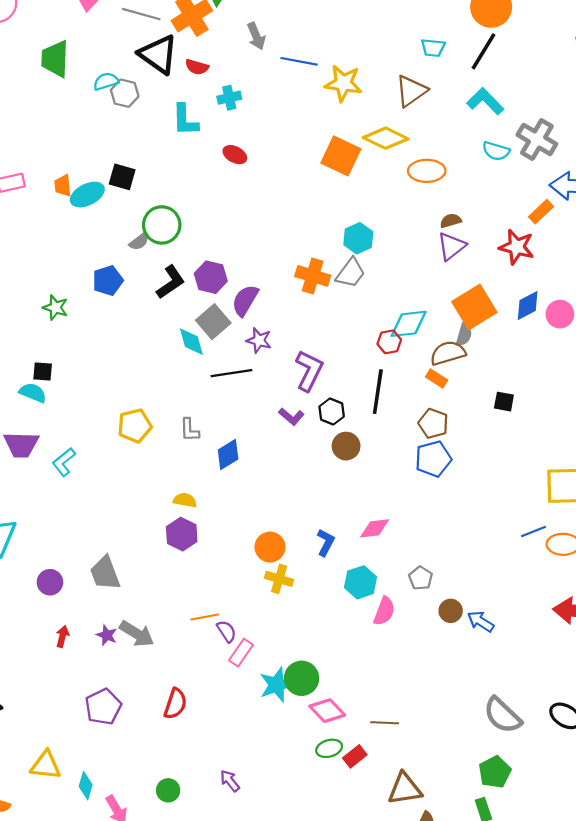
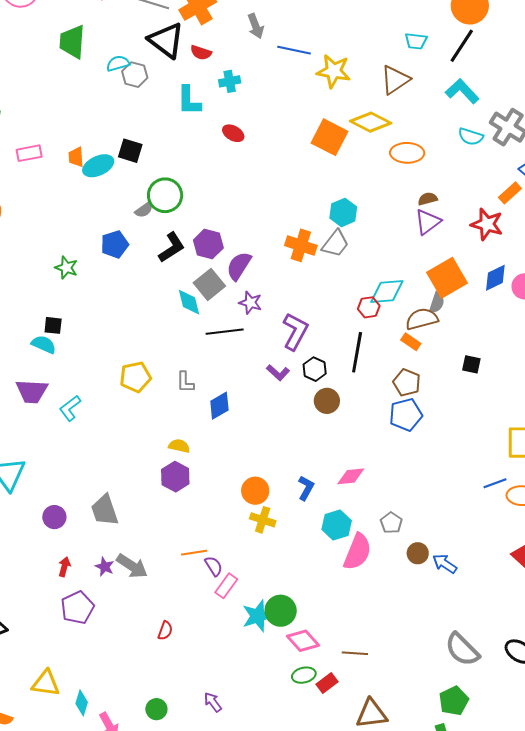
pink semicircle: (384, 611) -> (357, 552), size x1.4
red semicircle: (175, 704) -> (165, 631), size x0.7
purple pentagon: (103, 707) -> (77, 608), moved

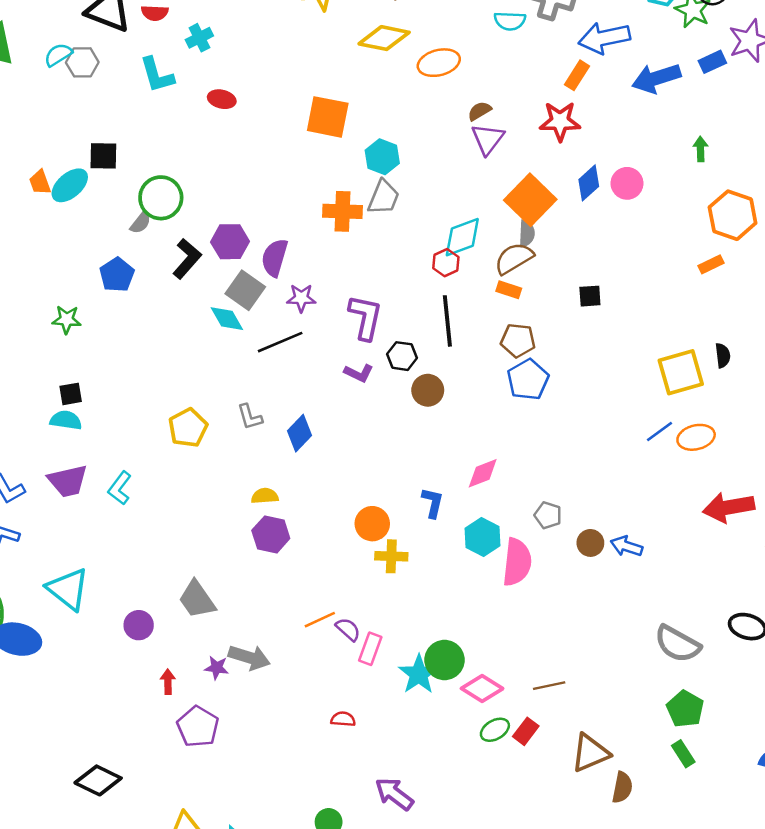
orange square: (329, 137) -> (328, 117), moved
red semicircle: (165, 631) -> (343, 719), moved, turned -90
purple arrow: (213, 702) -> (394, 794), size x1.5

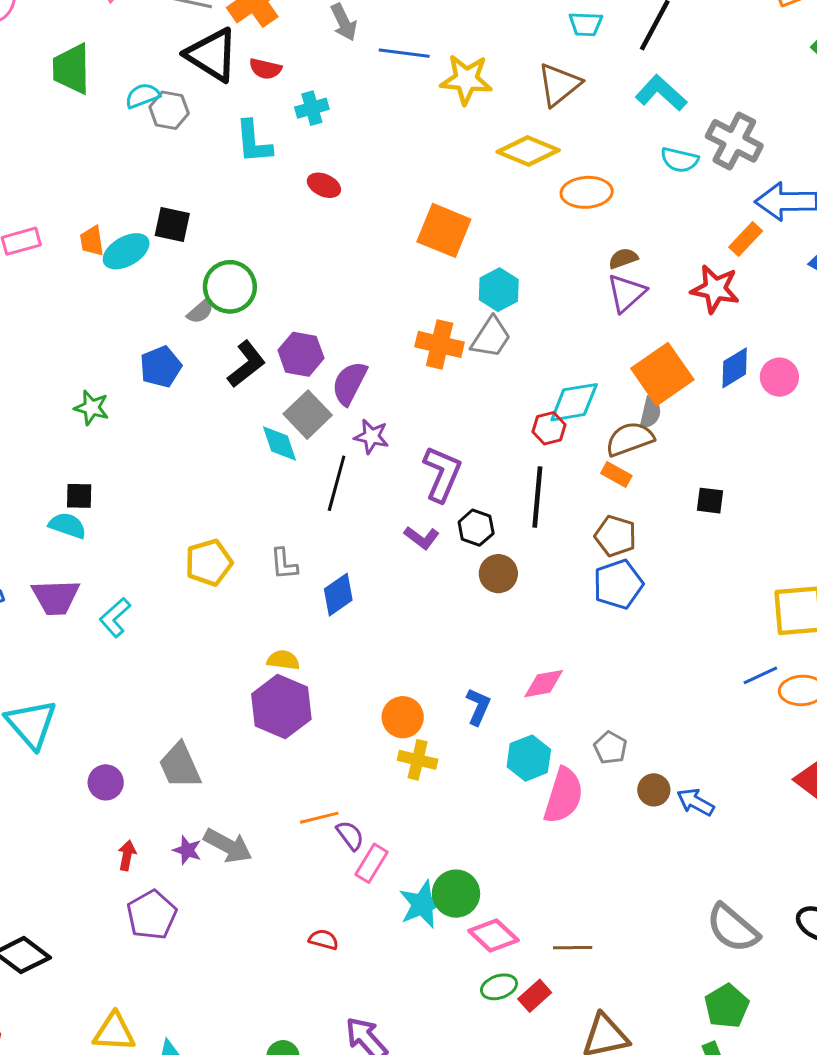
black line: (280, 342) -> (337, 483), turned -63
purple hexagon: (271, 534) -> (281, 707), size x1.4

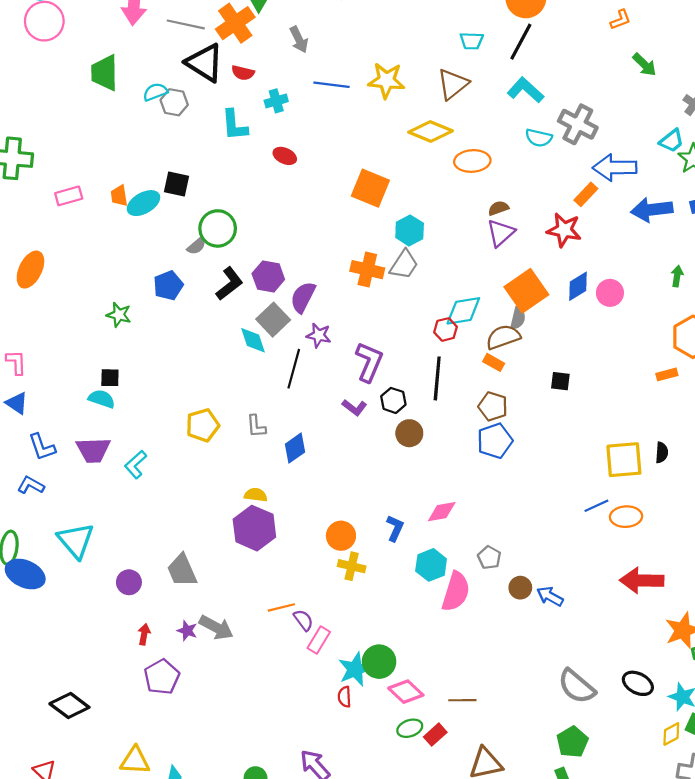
blue line: (404, 53) -> (331, 85), moved
red semicircle: (324, 940) -> (344, 697), moved, turned -108

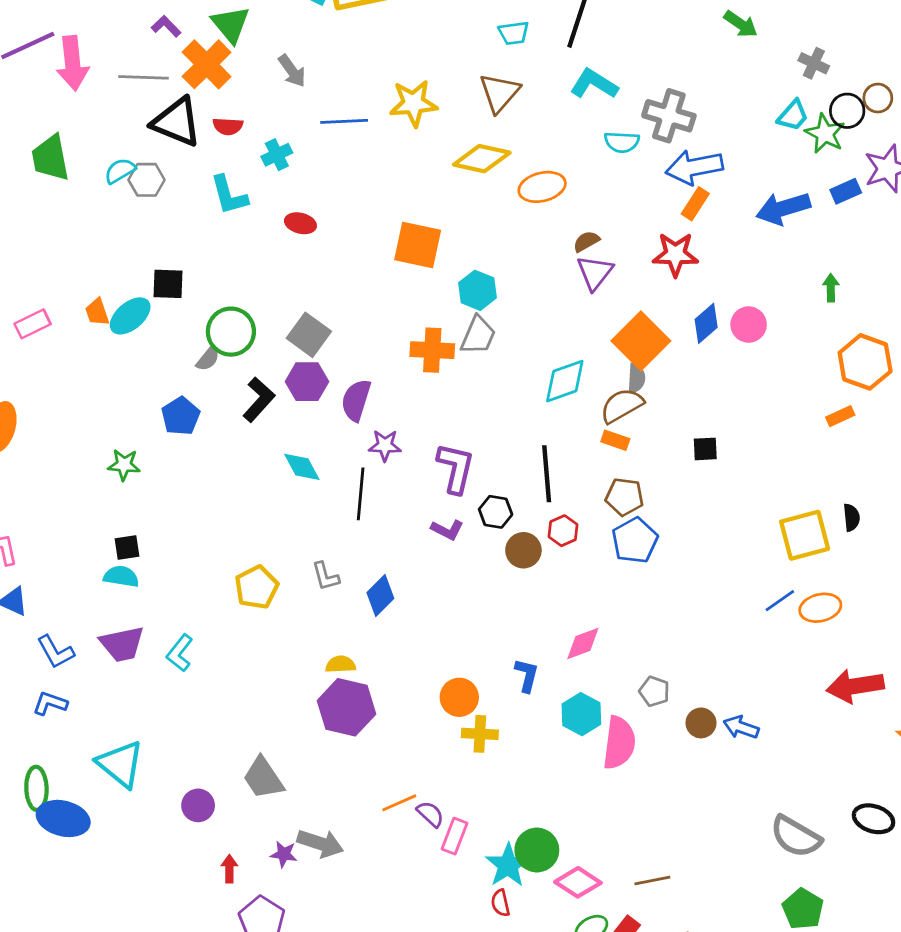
blue arrow: (615, 168) -> (694, 167), moved
gray square: (273, 320) -> (309, 335), moved
red hexagon: (445, 329) -> (563, 531), moved

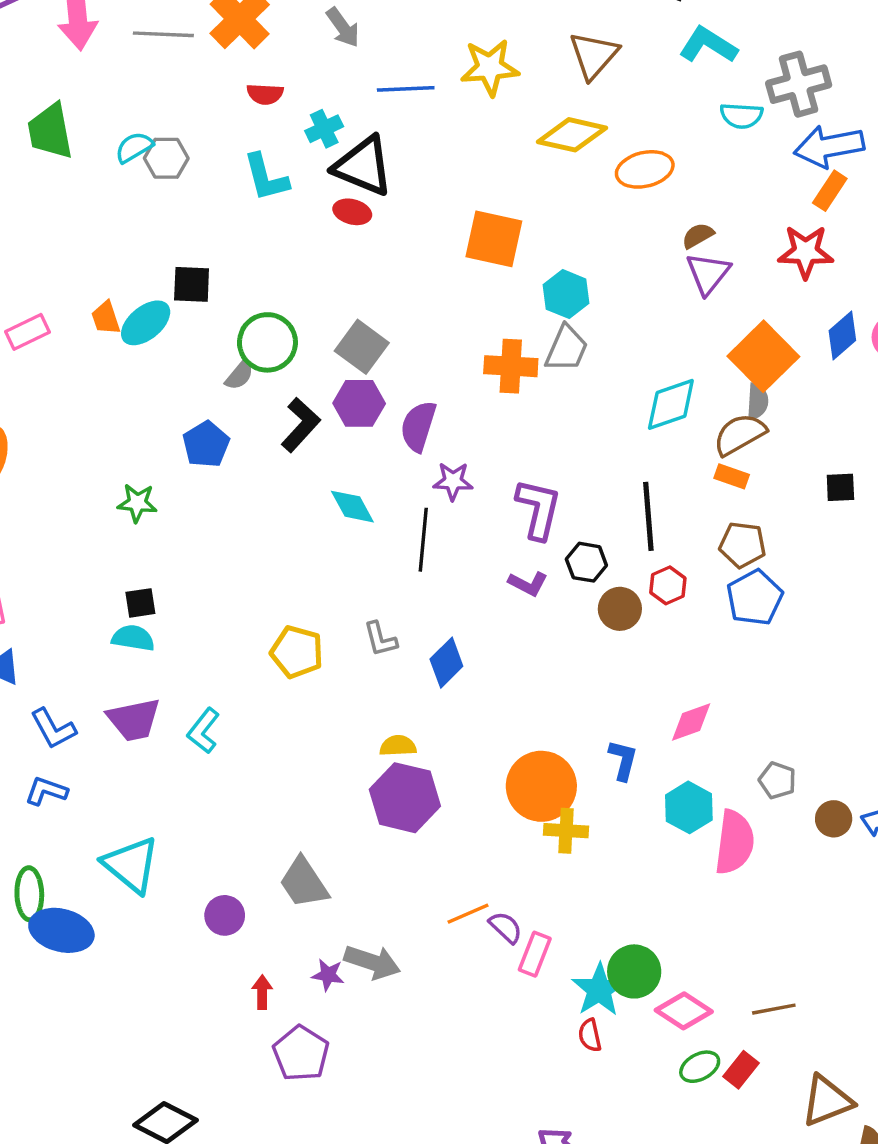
gray cross: (669, 116) -> (799, 84), turned -33
black triangle: (177, 122) -> (363, 166), moved
yellow pentagon: (257, 587) -> (297, 652), turned -30
orange circle: (459, 697) -> (541, 786), size x1.5

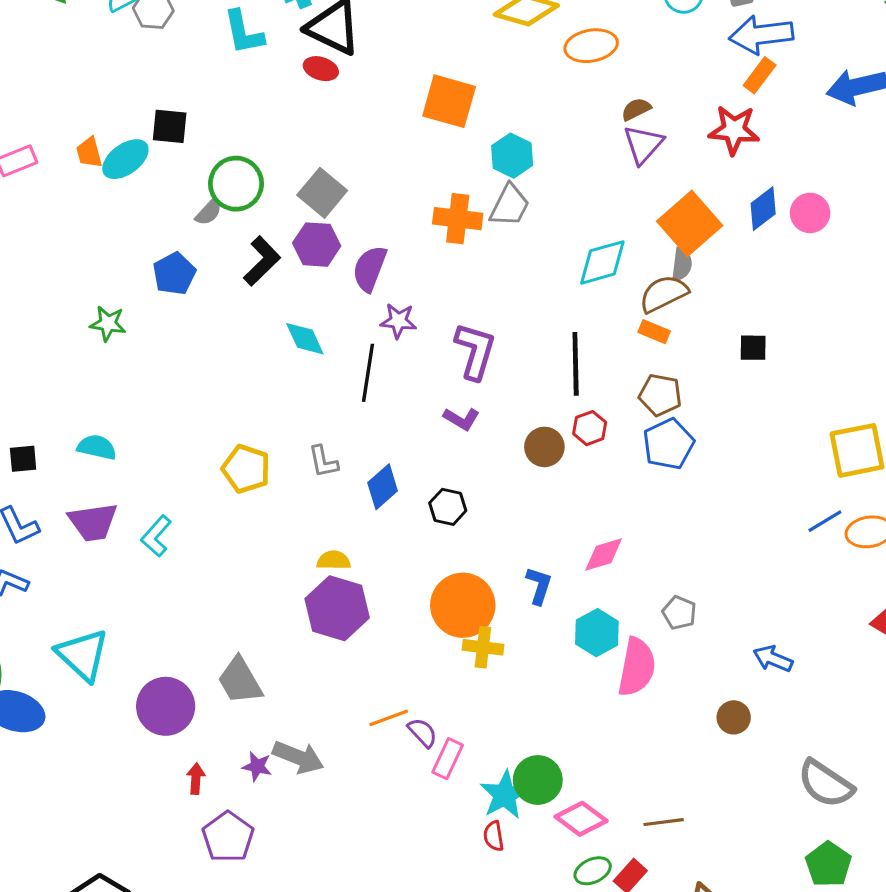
black hexagon: (586, 562) -> (448, 507), moved
black square: (140, 603) -> (23, 459), moved
brown circle: (834, 819) -> (734, 717), moved
purple circle: (225, 915) -> (166, 706), size x1.6

